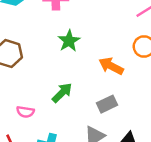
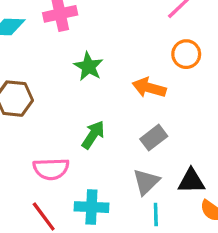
pink semicircle: (25, 112) -> (51, 169), size x1.5

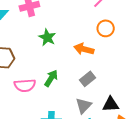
pink semicircle: (51, 169) -> (25, 85), moved

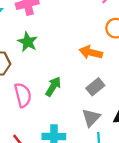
green star: (47, 37) -> (28, 42), moved
pink semicircle: (25, 85) -> (23, 95), turned -100

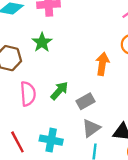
orange arrow: (91, 52) -> (102, 64), turned 75
gray rectangle: (95, 87) -> (85, 101), moved

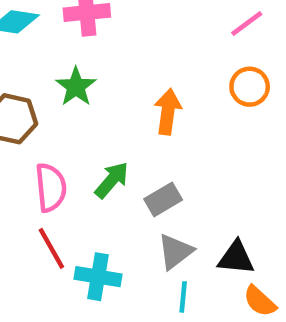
orange arrow: (102, 64) -> (168, 112), moved
red line: (17, 142) -> (51, 248), moved

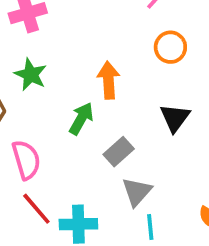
green arrow: (112, 180) -> (81, 119), moved
black triangle: (236, 258) -> (175, 118), moved, turned -48

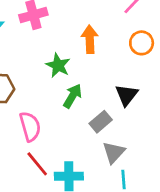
green star: (31, 75) -> (58, 65), moved
orange arrow: (108, 80) -> (90, 39), moved
black triangle: (175, 118) -> (127, 95), moved

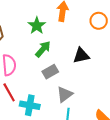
black triangle: (127, 95) -> (81, 56), turned 30
gray rectangle: (101, 122) -> (50, 72), moved

